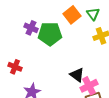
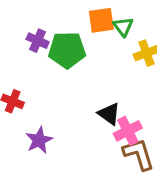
green triangle: (93, 14) -> (123, 27), moved
orange square: (72, 15) -> (101, 20), turned 30

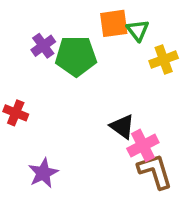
purple cross: (38, 41) -> (43, 46), turned 30
purple star: (39, 140) -> (43, 173), moved

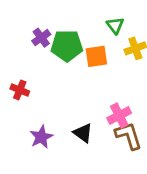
orange square: (114, 23) -> (96, 56), moved
black triangle: (122, 127) -> (83, 133), moved

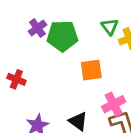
green triangle: (115, 26) -> (110, 27), moved
orange square: (96, 56) -> (91, 70), moved

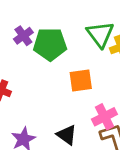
green triangle: (110, 27) -> (100, 34), size x1.5

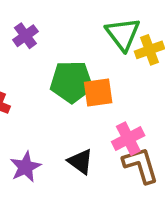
green pentagon: (50, 44) -> (72, 82), moved

